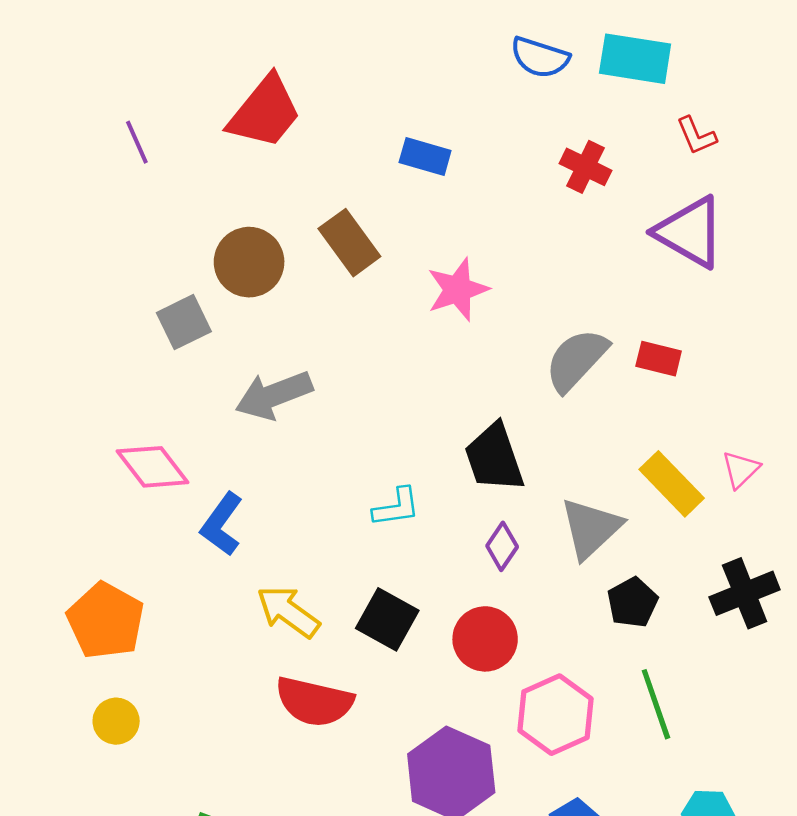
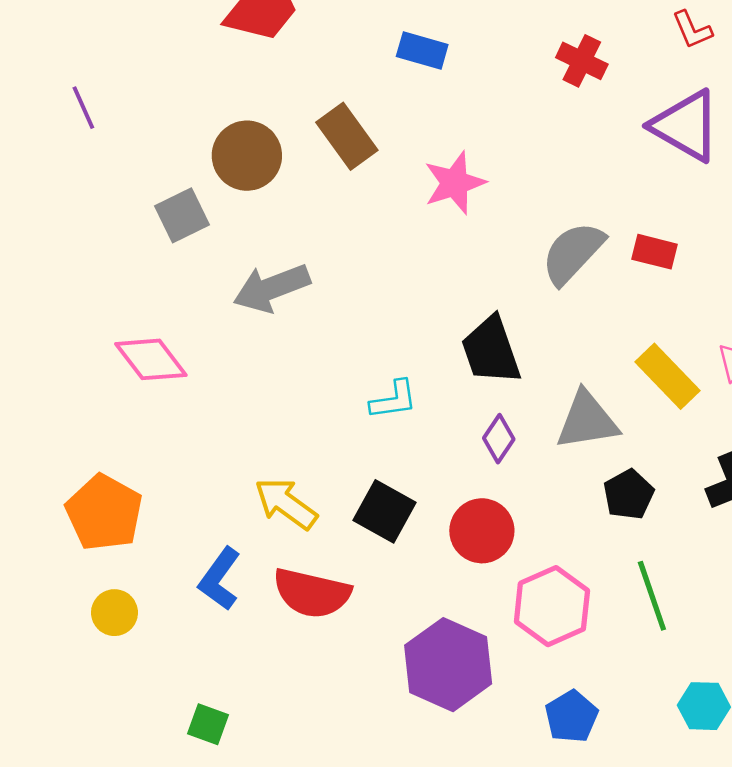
purple line: (137, 142) -> (83, 108), moved
blue L-shape: (222, 524) -> (220, 579), moved
gray triangle: (591, 528) -> (587, 420), turned 34

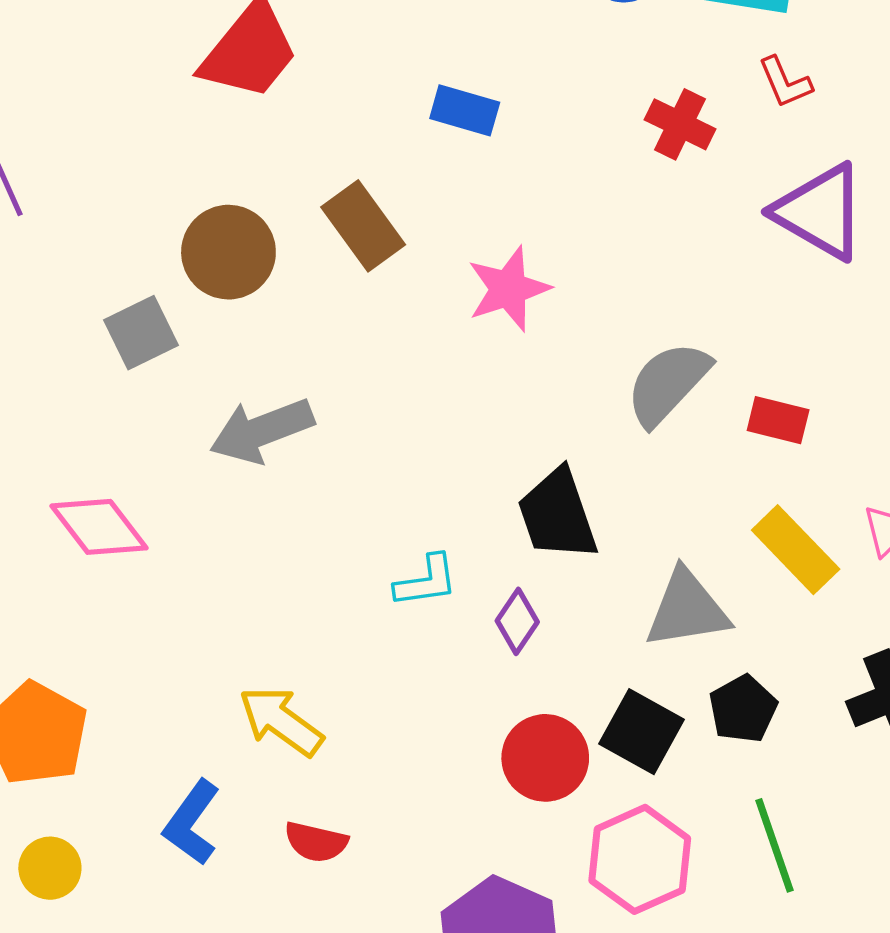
red L-shape: (692, 30) -> (785, 82), moved
red rectangle: (655, 252) -> (778, 420), moved
purple diamond: (499, 439) -> (517, 621), moved
black square: (385, 511) -> (642, 732), moved
red semicircle: (312, 593) -> (316, 842), size x0.6

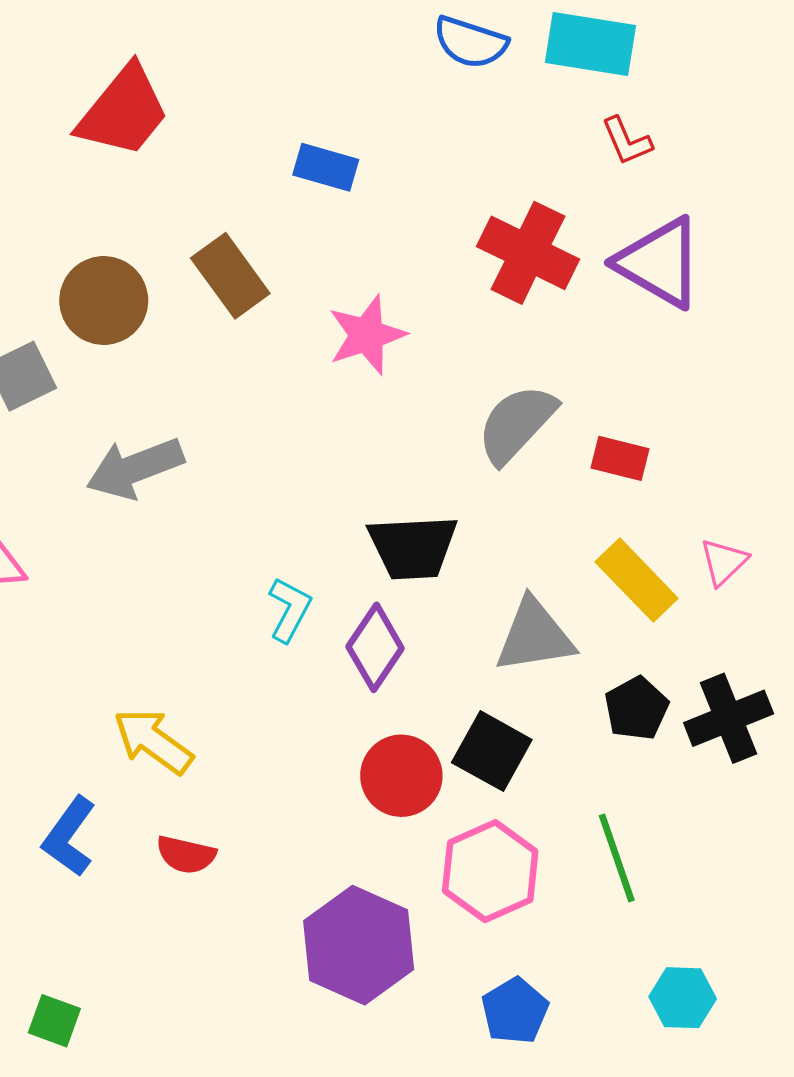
red cross: (680, 124) -> (528, 253), moved, size x1.5
black trapezoid: (557, 515) -> (413, 547), turned -74
cyan L-shape: (426, 581) -> (290, 610), turned -54
purple diamond: (517, 621) -> (375, 647), size x1.4
black pentagon: (743, 709) -> (637, 708), moved

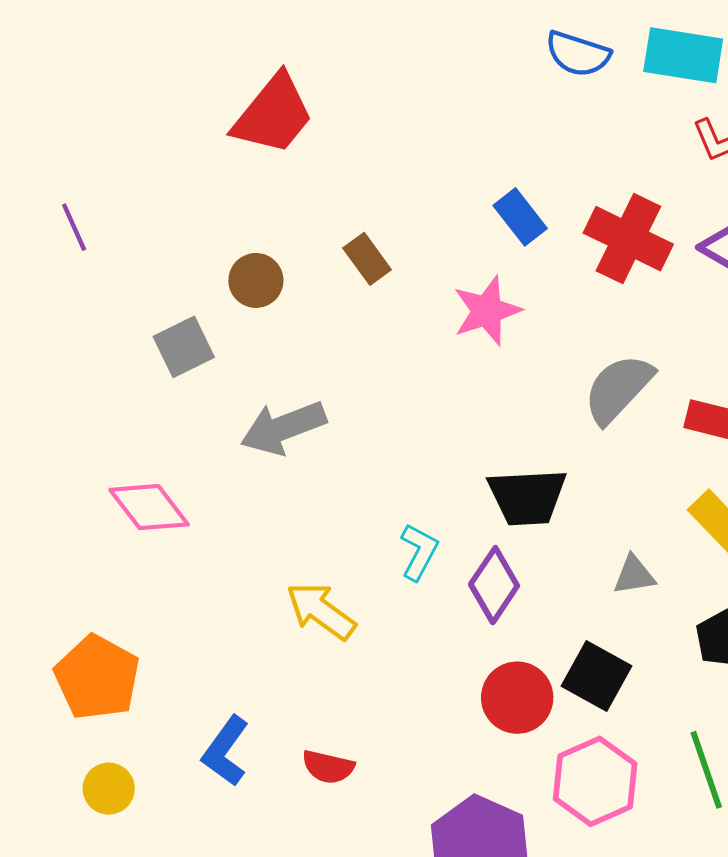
blue rectangle: (326, 167) -> (520, 217), moved, turned 36
brown rectangle: (230, 276) -> (367, 259), size x0.7
brown circle: (104, 300) -> (256, 280), size x0.7
gray triangle: (535, 636) -> (634, 575), size x0.6
yellow arrow: (153, 741) -> (321, 611), moved

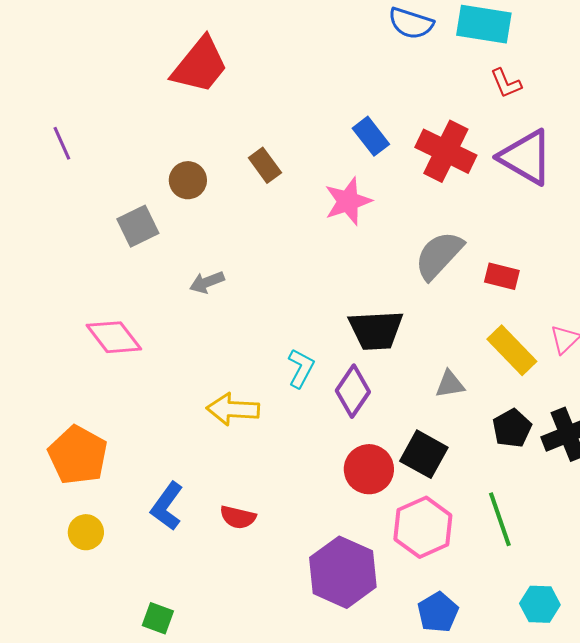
gray arrow: (283, 428) -> (207, 282), size x0.6
yellow arrow: (321, 611) -> (233, 409), turned -33

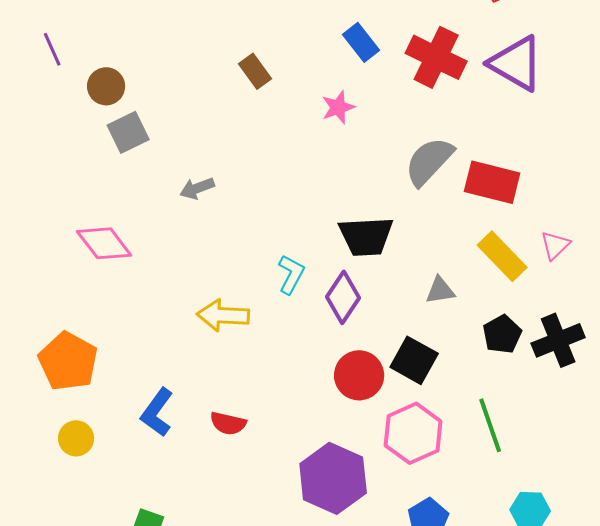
brown circle: (188, 180) -> (106, 86), moved
pink star: (348, 201) -> (338, 107), size x0.7
red rectangle: (502, 276) -> (492, 182), size x1.6

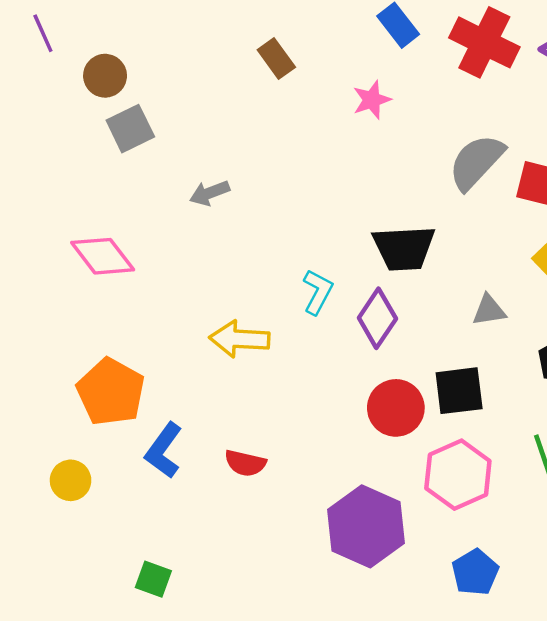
black square: (414, 360) -> (459, 391), turned -36
orange pentagon: (68, 361) -> (111, 392), moved

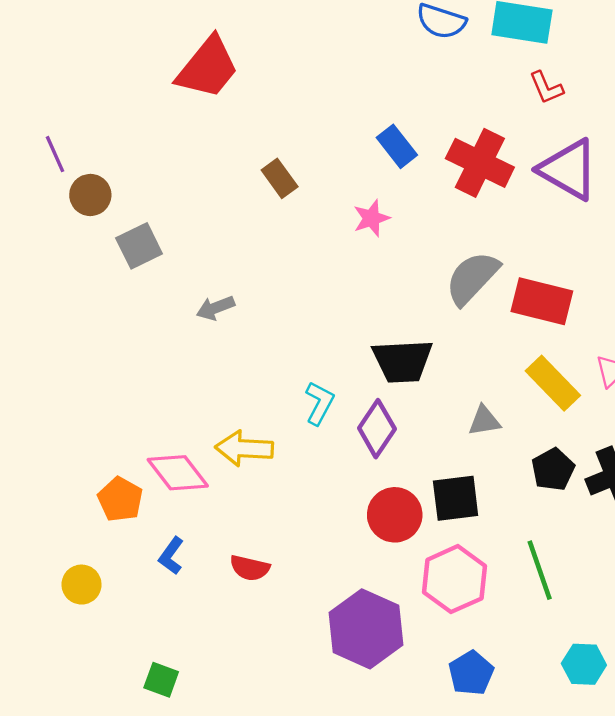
brown circle: (105, 76) -> (90, 195), moved
pink diamond: (103, 256) -> (178, 473), moved
orange pentagon: (111, 392) -> (120, 499), size x0.7
blue L-shape: (164, 450) -> (171, 556), size x0.7

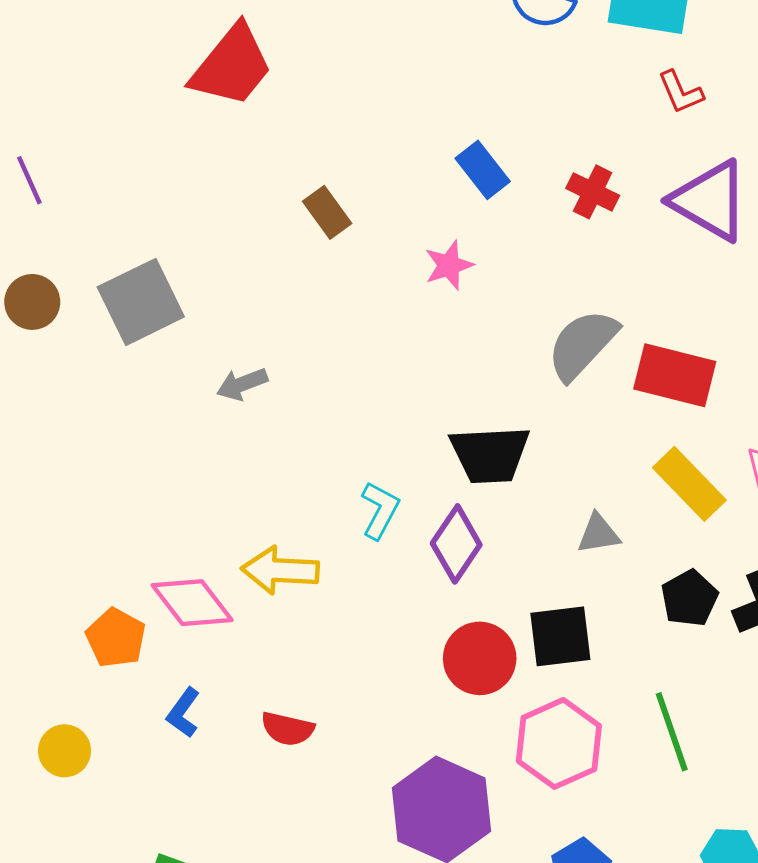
red cross: (480, 163) -> (593, 192), size x0.6
brown circle: (90, 195) -> (32, 302), moved
gray square: (139, 246) -> (141, 302), size x1.4

